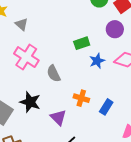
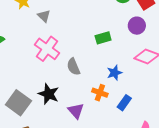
blue star: (97, 61) -> (114, 73), moved

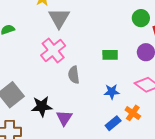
gray triangle: (44, 16) -> (59, 18), size x1.6
orange cross: (100, 93) -> (133, 113), moved
black star: (49, 94) -> (42, 106), moved, turned 30

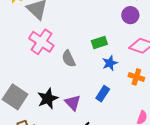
green rectangle: (110, 55) -> (99, 42), moved
blue rectangle: (113, 123) -> (103, 94), moved

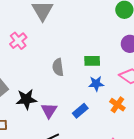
pink cross: (41, 42) -> (18, 41), moved, size x0.7

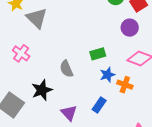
black star: (26, 99) -> (42, 90), moved
orange cross: (117, 105) -> (125, 85), moved

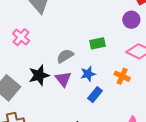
gray semicircle: (66, 69) -> (65, 56), turned 78
blue star: (107, 75) -> (88, 74), moved
purple triangle: (69, 113) -> (63, 79), moved

